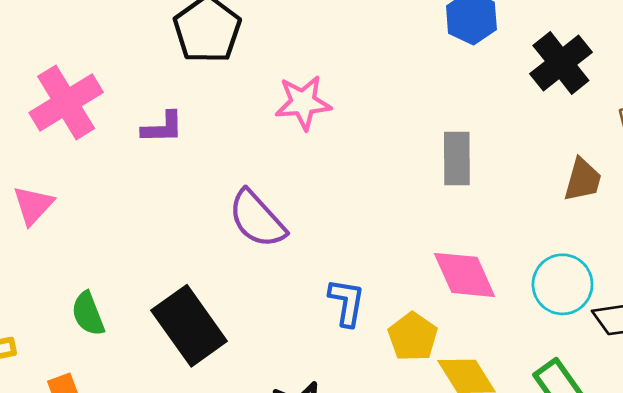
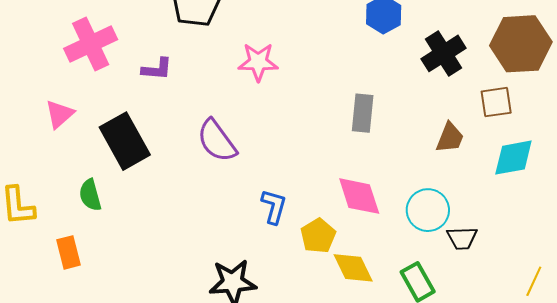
black rectangle: (189, 326) -> (125, 141), moved

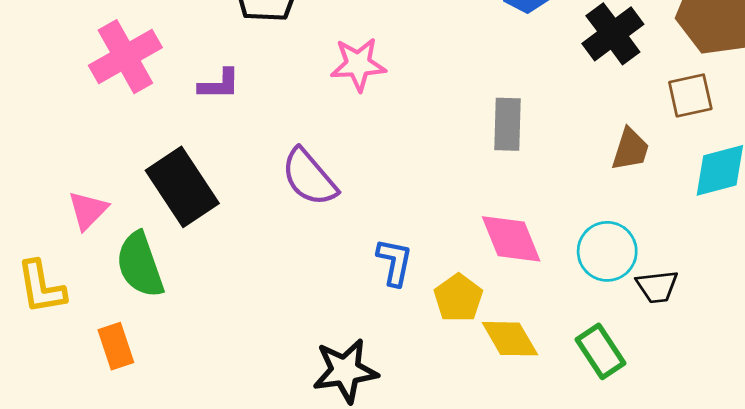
pink triangle: (60, 114) -> (88, 210), moved
green semicircle: (90, 195) -> (140, 265), size x1.5

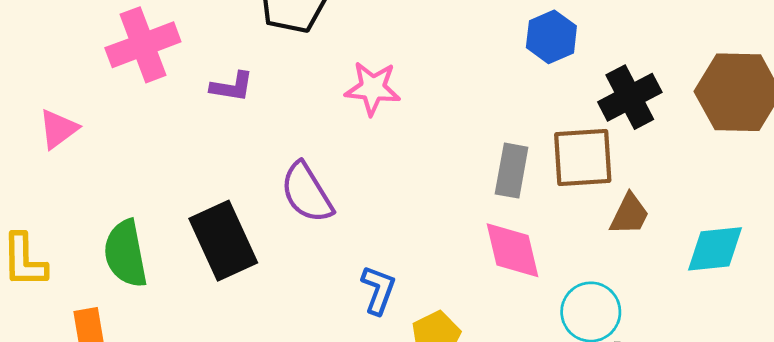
brown square: (690, 96) -> (583, 158), moved, size x1.4
black rectangle: (182, 187) -> (223, 241), moved
pink triangle: (88, 210) -> (58, 129), moved
pink diamond: (511, 239) -> (512, 250), moved

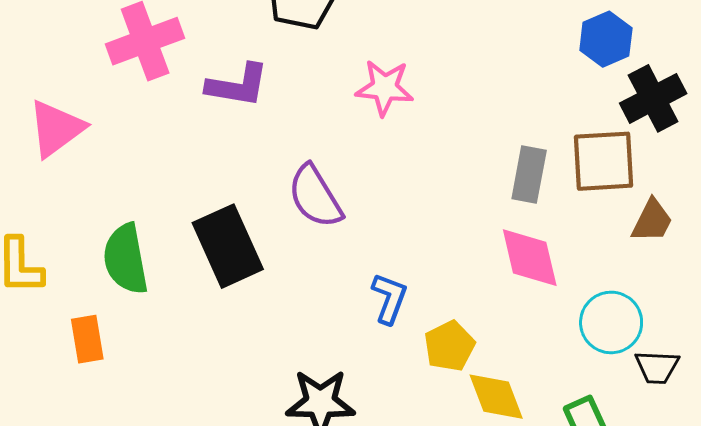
blue hexagon: (551, 37) -> (606, 39), moved
purple L-shape: (232, 87) -> (238, 85), size x1.4
pink triangle: (58, 129) -> (56, 129), size x1.4

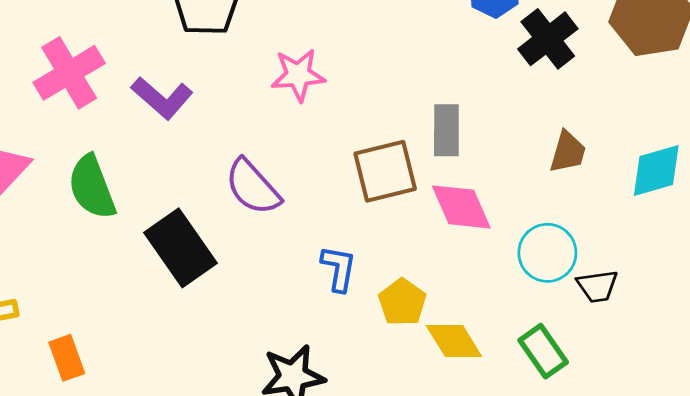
purple L-shape: (238, 85) -> (162, 98), turned 42
brown square: (603, 161) -> (385, 171), moved
green semicircle: (126, 259) -> (92, 187), moved

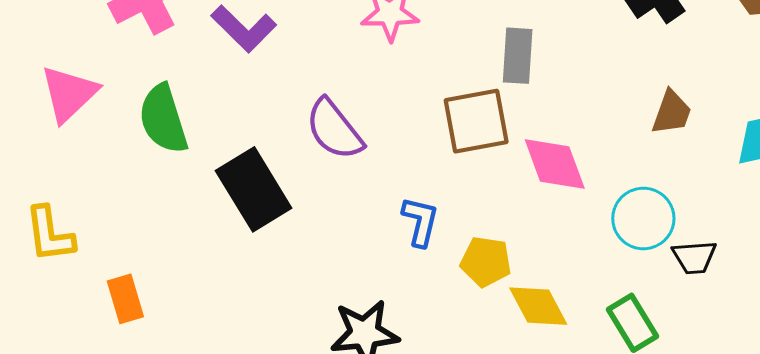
gray rectangle: (446, 130) -> (518, 56), moved
yellow pentagon: (402, 302) -> (486, 262), turned -30

